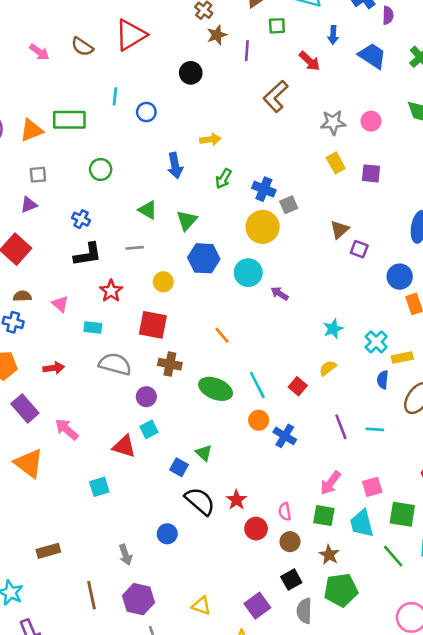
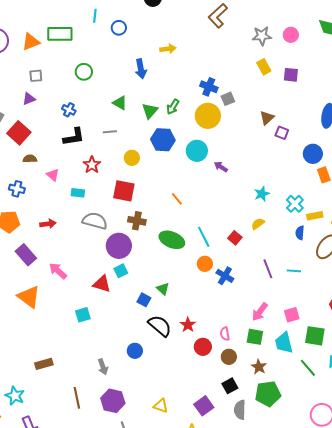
green arrow: (223, 179) -> (173, 107), moved
brown semicircle: (22, 296) -> (30, 159), moved
purple circle: (146, 397) -> (119, 246), size x1.6

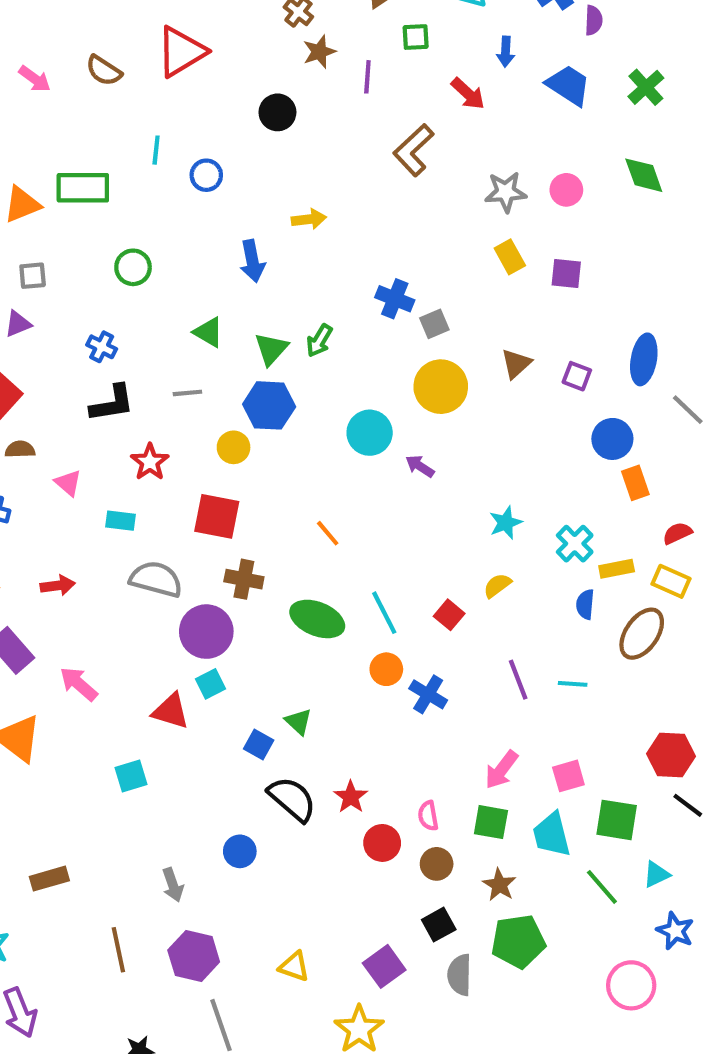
yellow circle: (208, 116) -> (441, 387), moved
purple square: (282, 133) -> (577, 376), moved
blue hexagon: (163, 140) -> (269, 405), moved

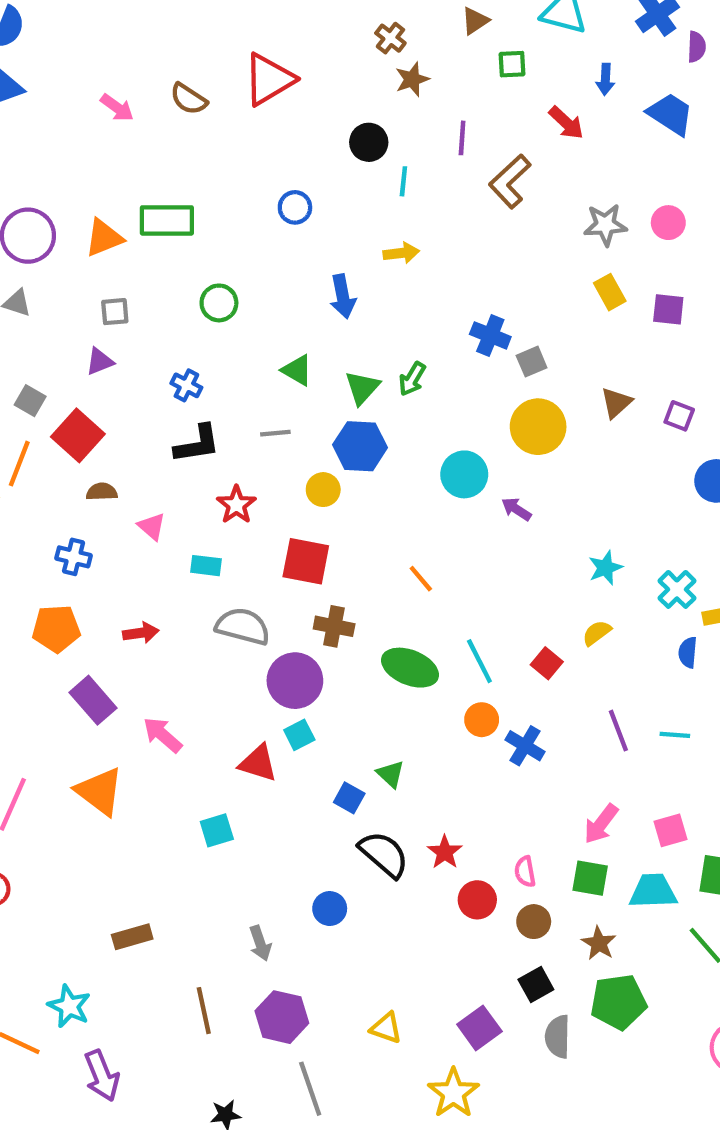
purple line: (367, 77) -> (462, 138), moved
cyan line: (156, 150) -> (403, 181), moved
cyan trapezoid: (552, 835) -> (653, 891), turned 102

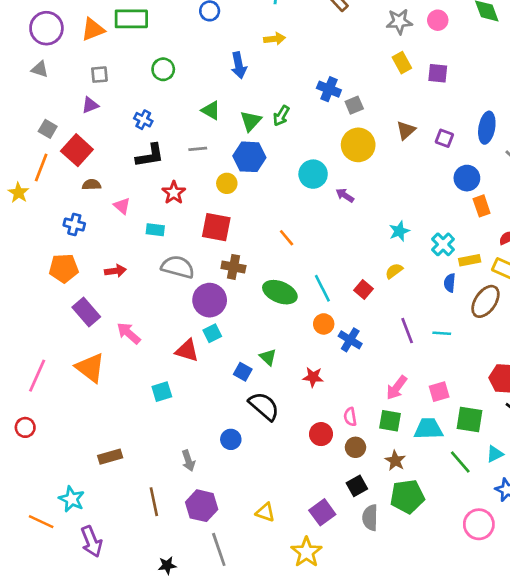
red star: (445, 852) -> (313, 377), moved, turned -30

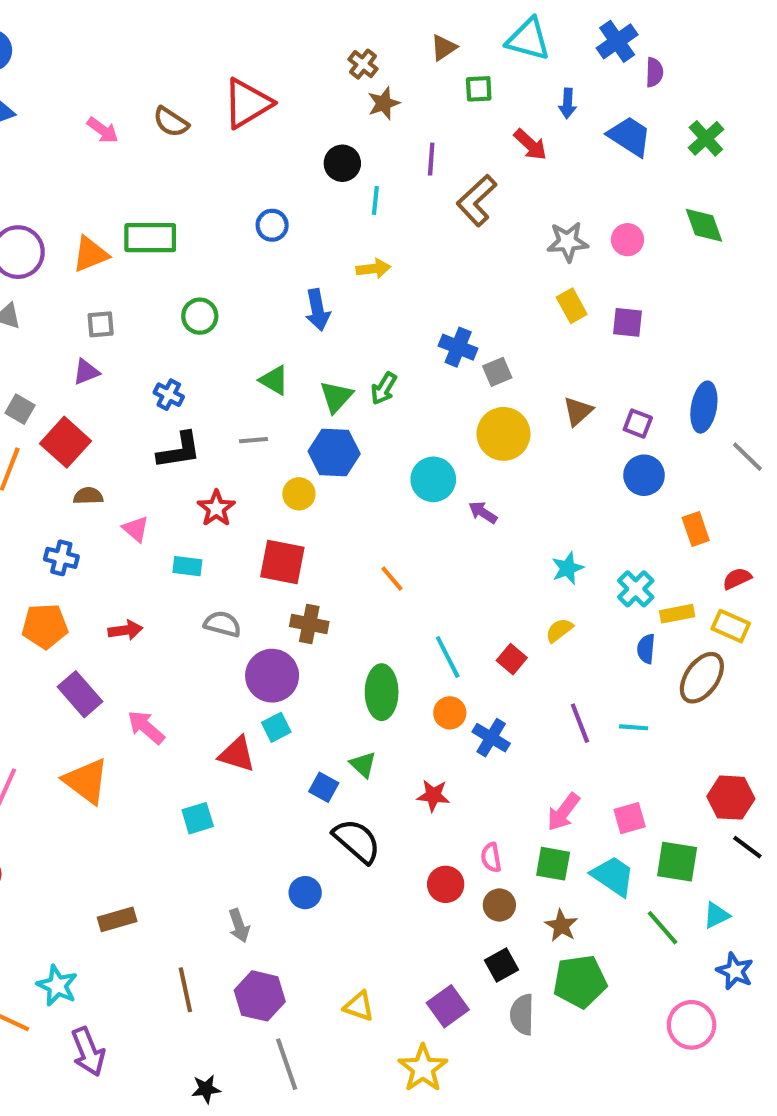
blue circle: (467, 178) -> (644, 475), moved
gray semicircle: (178, 267) -> (223, 624), size x0.7
green ellipse: (280, 292) -> (382, 692), moved, turned 68
cyan trapezoid: (428, 429) -> (613, 876), turned 36

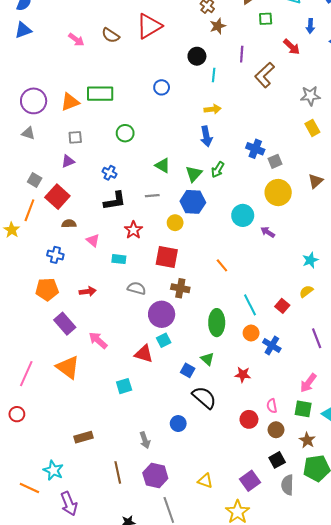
blue arrow: (318, 310) -> (206, 136), moved

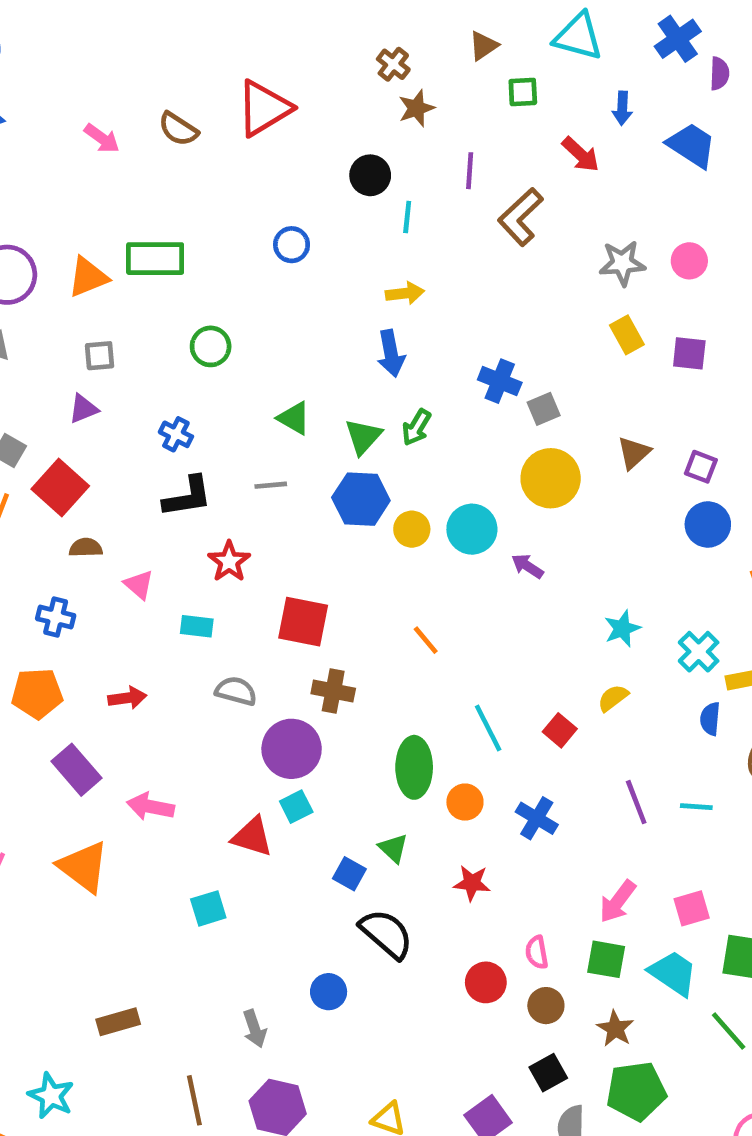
yellow circle: (175, 223) -> (412, 529), moved
orange circle: (251, 333) -> (465, 802), moved
pink arrow: (98, 340) -> (150, 807), turned -30

